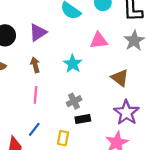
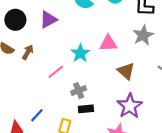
pink triangle: (99, 41) -> (108, 43), moved
brown arrow: (35, 65) -> (28, 52), moved, turned 40
pink line: (36, 95) -> (56, 72), moved, turned 42

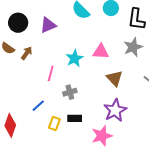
pink line: (56, 72) -> (51, 73), turned -42
black rectangle: (86, 109) -> (75, 118), moved
blue line: (37, 115) -> (38, 106), moved

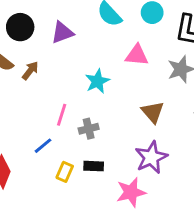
pink triangle: (101, 52) -> (137, 55), moved
pink line: (51, 73) -> (62, 115), moved

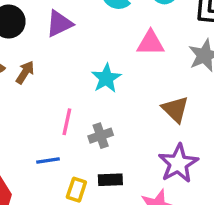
blue line: (43, 146) -> (48, 161), turned 36

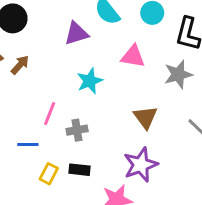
purple triangle: (59, 24) -> (76, 33), moved

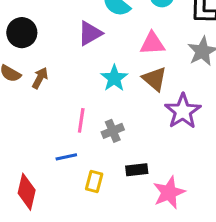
brown triangle: (145, 117) -> (155, 79), moved
purple star: (141, 165) -> (183, 111), moved
black rectangle: (80, 170) -> (137, 170), moved

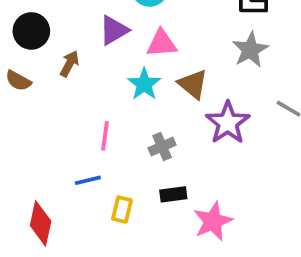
pink triangle: (152, 43) -> (162, 43), moved
brown arrow: (40, 78) -> (69, 64), moved
gray cross: (113, 131) -> (162, 146), moved

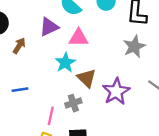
brown triangle: (193, 84) -> (87, 78), moved
pink line: (105, 136) -> (51, 116), moved
blue line: (88, 180) -> (20, 90), moved

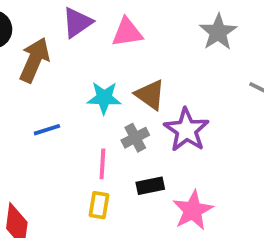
brown arrow: (19, 46) -> (34, 60), size x1.6
cyan star: (65, 63) -> (104, 98), moved, turned -30
purple star: (116, 91) -> (186, 130), moved

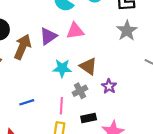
purple triangle: (77, 22) -> (48, 36), moved
blue line: (47, 130) -> (27, 102), moved
purple star: (186, 130) -> (109, 86), size x0.6

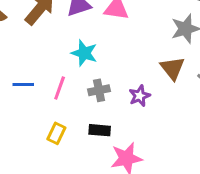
brown triangle: (88, 66) -> (172, 68), moved
pink line: (61, 106) -> (60, 88), moved

